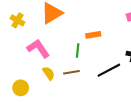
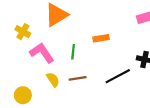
yellow cross: (17, 20) -> (23, 32), moved
green line: (78, 50) -> (73, 52), moved

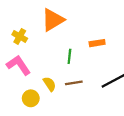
pink L-shape: (42, 53) -> (19, 65), moved
yellow circle: (23, 95) -> (31, 98), moved

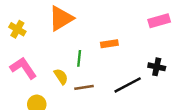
yellow cross: (20, 36) -> (17, 29), moved
yellow semicircle: (50, 84) -> (61, 77), moved

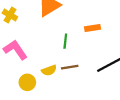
yellow semicircle: (61, 77) -> (49, 70), moved, turned 104

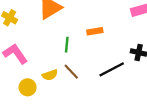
brown line: (70, 67) -> (71, 72), turned 56

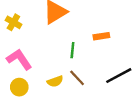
yellow circle: (28, 87) -> (19, 87), moved

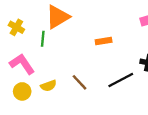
green line: (72, 50) -> (43, 39), moved
yellow semicircle: (55, 81) -> (49, 86), moved

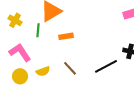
orange rectangle: (104, 41) -> (66, 36), moved

